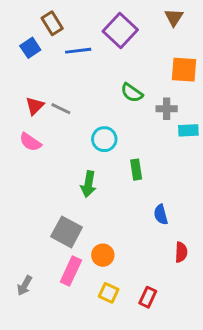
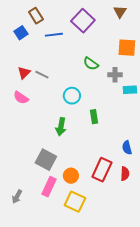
blue semicircle: (161, 215) -> (127, 148), moved
yellow square: (109, 293) -> (75, 202), size x1.5
red rectangle: (148, 297) -> (102, 170), moved, size x1.6

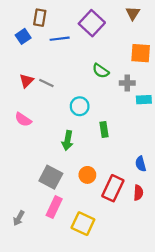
brown rectangle: (36, 16) -> (40, 18), turned 42
pink semicircle: (21, 98) -> (23, 120), moved
orange circle: (71, 176) -> (87, 175), moved

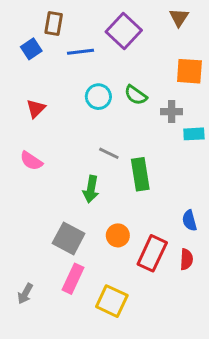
gray line: (46, 83) -> (109, 153), moved
cyan circle: (80, 106) -> (98, 97), moved
green rectangle: (104, 130) -> (140, 174), size x1.5

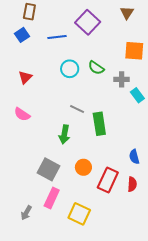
brown rectangle: (54, 23) -> (29, 12), moved
cyan rectangle: (194, 134) -> (137, 95), turned 56
gray arrow: (25, 294) -> (26, 213), moved

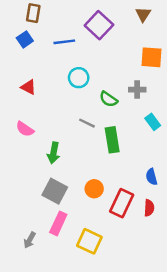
green semicircle: (96, 68) -> (108, 99), moved
red triangle: (25, 77) -> (28, 87), turned -48
cyan rectangle: (137, 95) -> (153, 122), moved
green arrow: (64, 134) -> (54, 153), moved

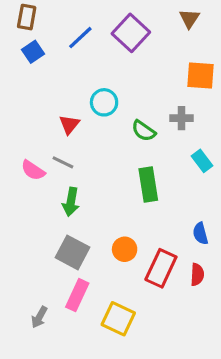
brown rectangle: (33, 13) -> (27, 17), moved
blue line: (64, 42) -> (80, 38), moved, turned -36
red triangle: (28, 87) -> (69, 124), moved, turned 42
gray line: (87, 123) -> (63, 162), moved

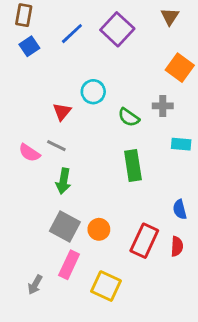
orange square: (200, 75) -> (180, 68), turned 32
cyan rectangle: (202, 161) -> (181, 144), turned -48
orange circle: (125, 249) -> (99, 229), moved

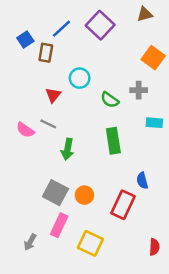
brown rectangle: (24, 15) -> (46, 53), moved
brown triangle: (170, 17) -> (145, 14), turned 42
green arrow: (63, 181) -> (68, 149), moved
blue semicircle: (180, 209) -> (142, 181), moved
red semicircle: (177, 246) -> (154, 247), moved

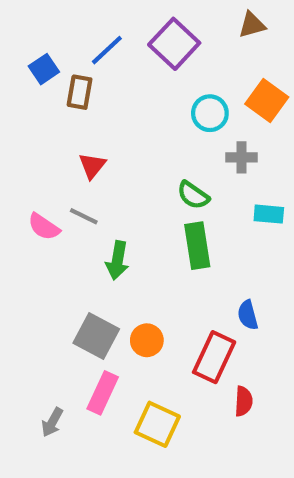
cyan circle: (80, 78) -> (210, 113), moved
green semicircle: (110, 100) -> (193, 195), moved
red semicircle: (154, 247) -> (244, 401), moved

